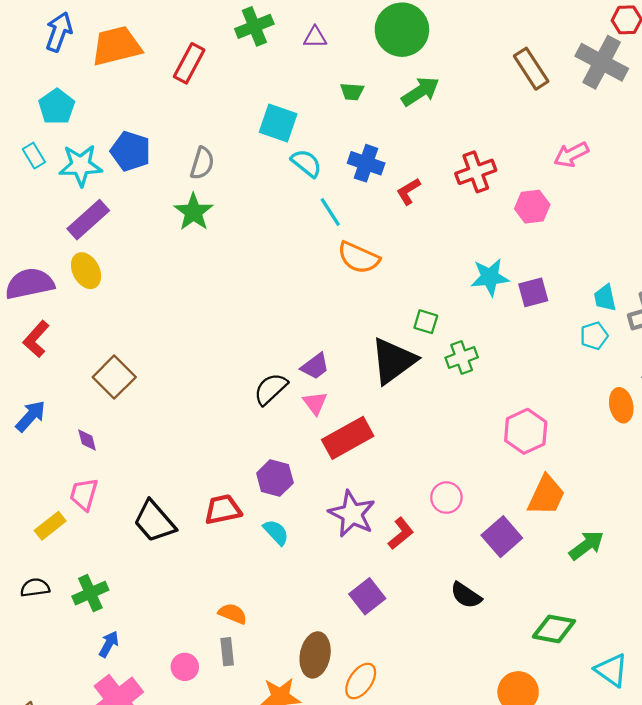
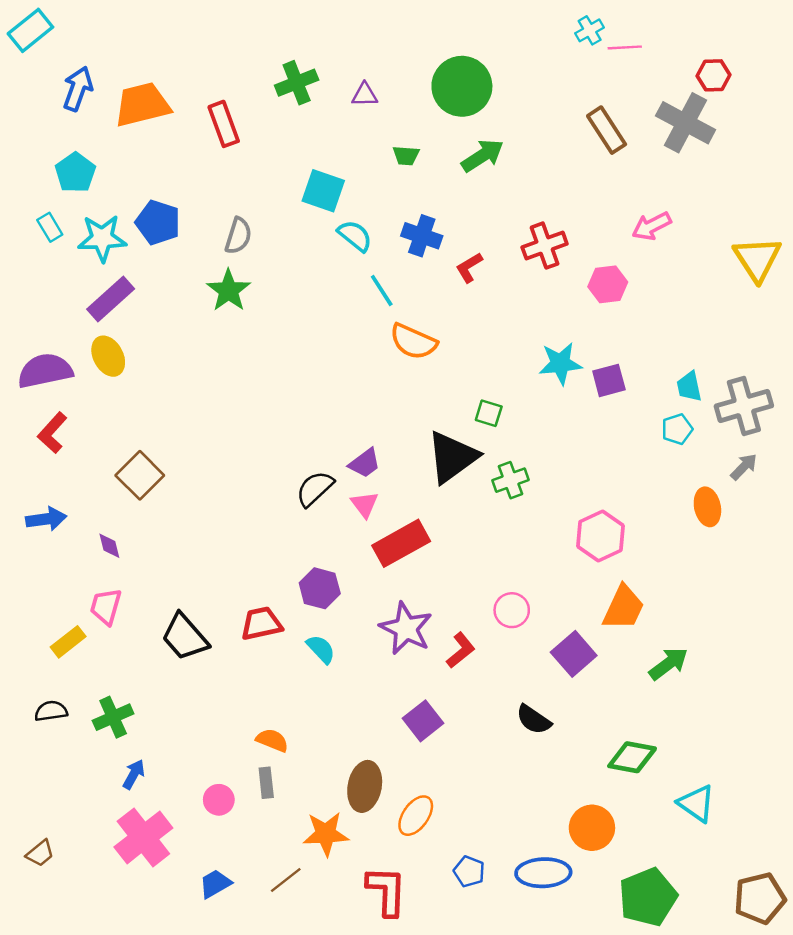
red rectangle: (189, 63) -> (224, 124), turned -48
green cross: (462, 357) -> (511, 480), moved
blue arrow: (31, 416) -> (46, 519), turned 40

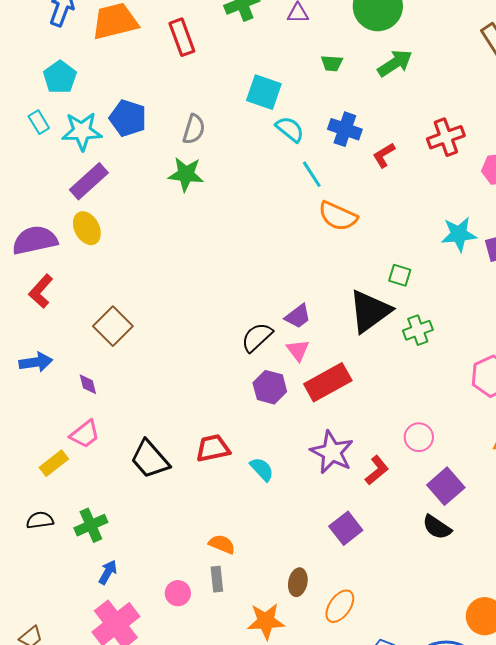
green star: (229, 290) -> (186, 174), turned -30
purple hexagon: (320, 588) -> (270, 387), moved
pink trapezoid: (106, 607) -> (85, 434), turned -144
purple square: (574, 654) -> (446, 486), moved
brown ellipse: (365, 786) -> (298, 582), size x0.7

